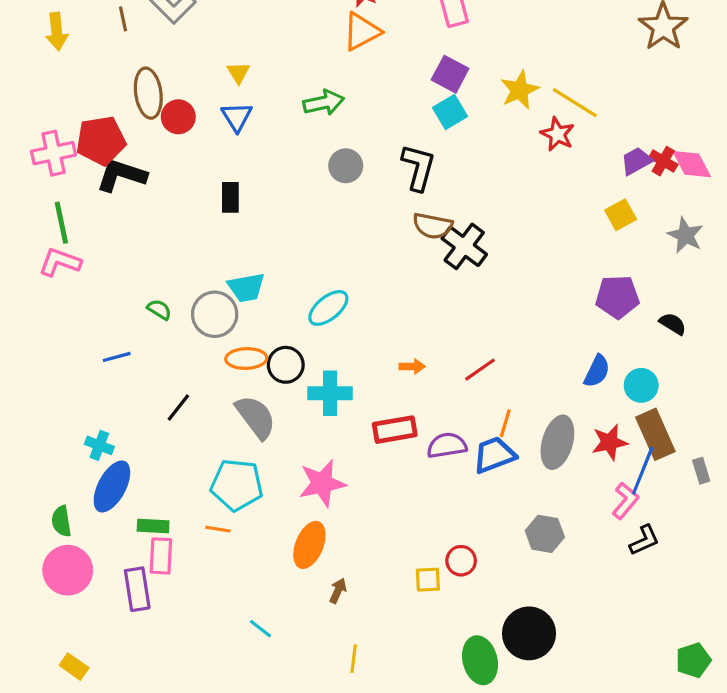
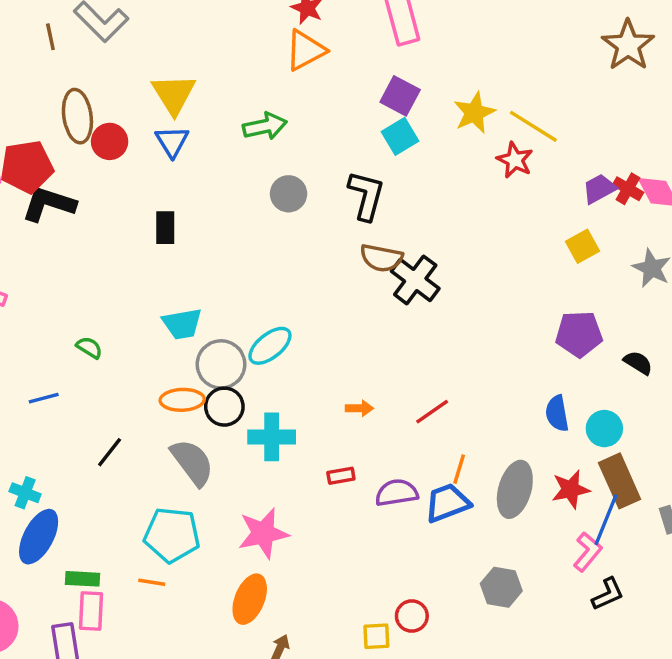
yellow triangle: (238, 73) -> (174, 94), size x1.8
gray circle: (215, 314) -> (221, 364), moved
blue semicircle: (597, 371) -> (557, 413), turned 144
red rectangle: (395, 430) -> (341, 476), size x0.6

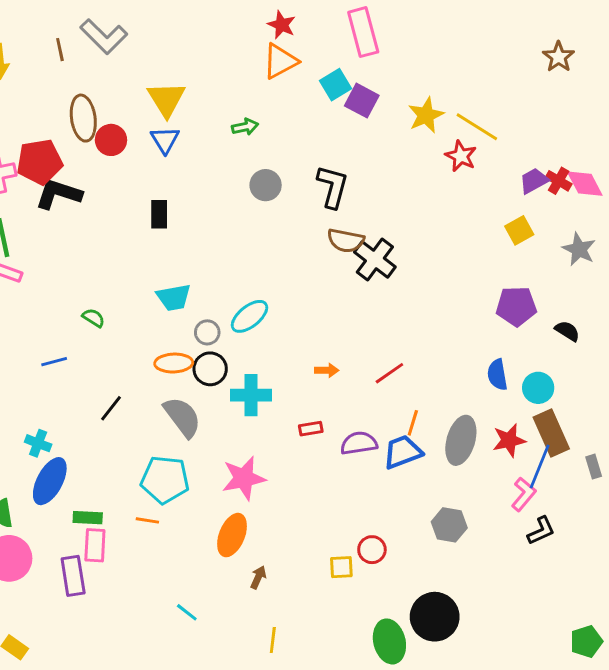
brown star: (628, 45) -> (559, 57), size x0.7
green arrow: (265, 126) -> (245, 127), size x0.7
cyan square: (400, 136) -> (336, 85), moved
gray circle: (221, 364) -> (207, 332), size x0.6

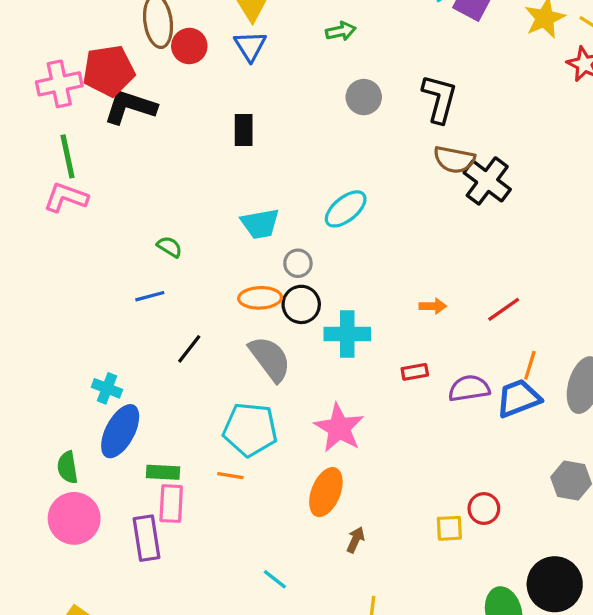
cyan ellipse: (249, 316) -> (346, 209), moved
blue line: (54, 362) -> (150, 296), moved
pink star: (244, 478) -> (339, 428), turned -30

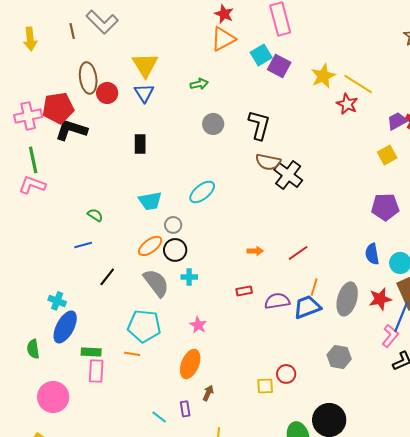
orange ellipse: (260, 298) -> (150, 246), turned -35
cyan cross: (347, 334) -> (189, 277), moved, size x0.6
pink star: (339, 428) -> (198, 325), size x0.6
pink circle: (74, 518) -> (53, 397), moved
purple rectangle: (146, 538) -> (185, 409), moved, size x0.6

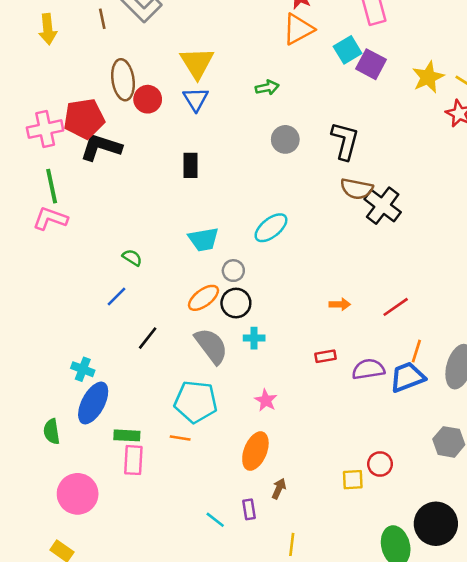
blue line: (83, 245) -> (117, 297), turned -30

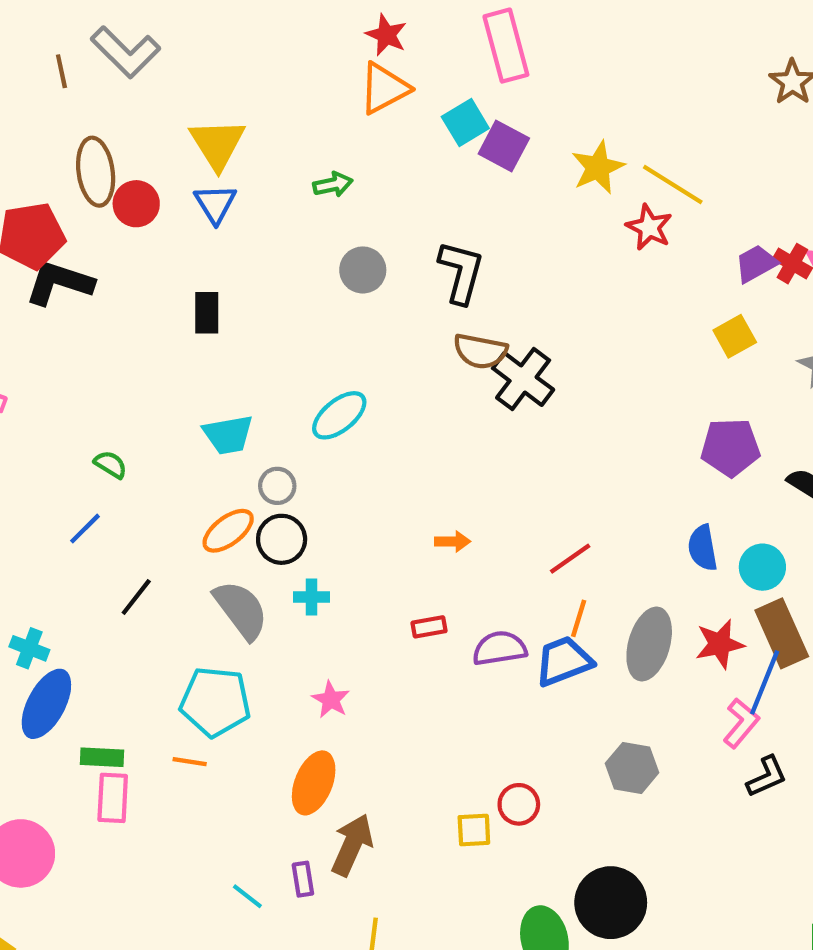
red line: (396, 307) -> (570, 559), moved
brown arrow: (279, 489) -> (352, 845), size x1.8

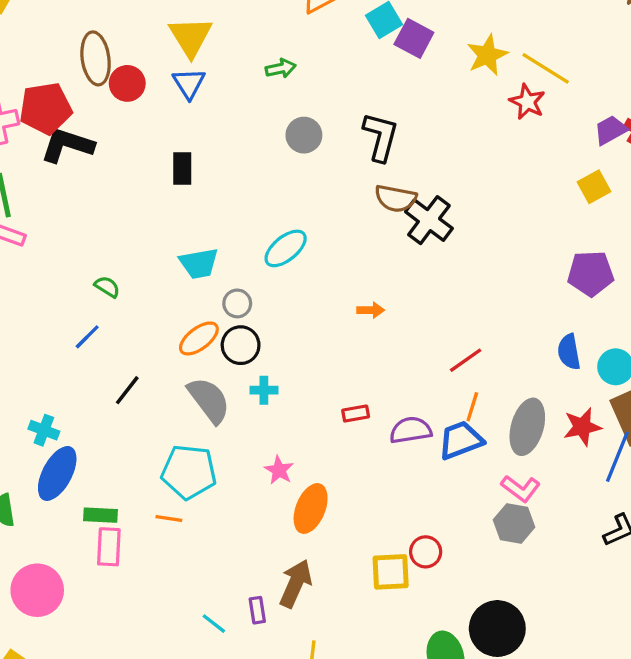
orange arrow: (453, 541) -> (371, 310), moved
pink L-shape: (741, 723) -> (521, 488), moved, turned 87
orange ellipse: (314, 783) -> (311, 509), moved
yellow square: (474, 830) -> (391, 572), size x1.4

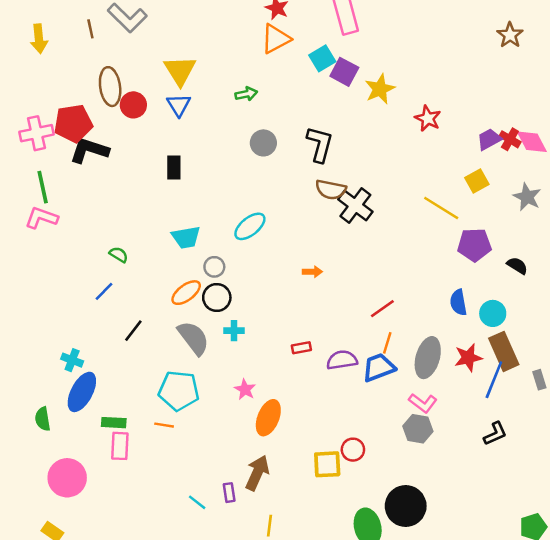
yellow star: (487, 55) -> (380, 89), moved
yellow line: (546, 68) -> (441, 208), moved

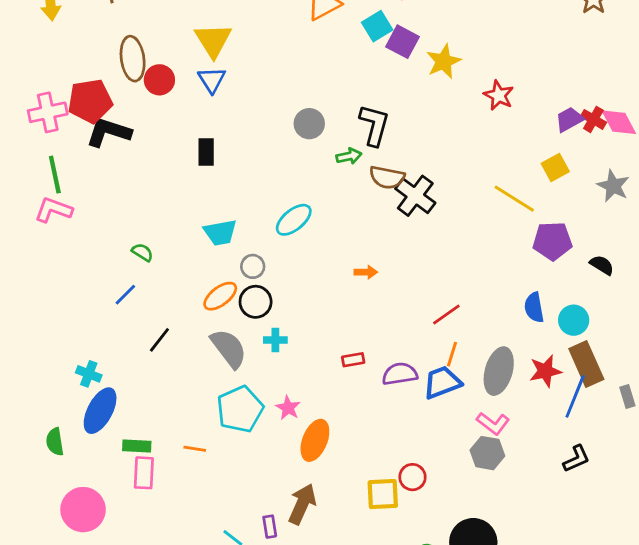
green arrow: (246, 94) -> (349, 156), moved
cyan pentagon: (179, 391) -> (240, 409), moved, turned -30

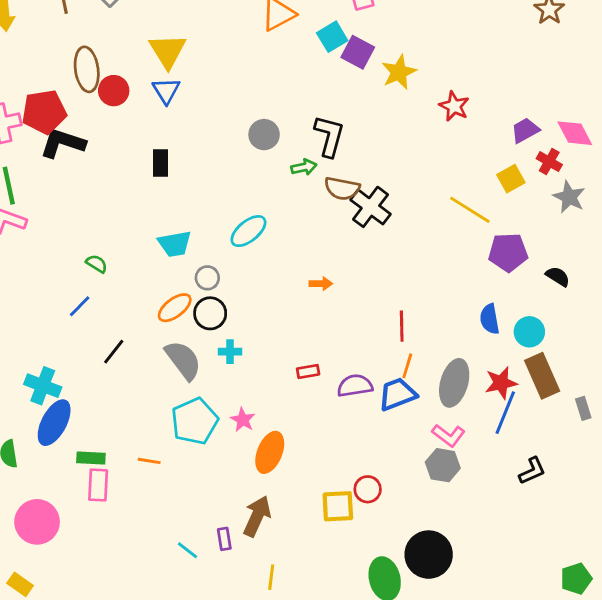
red cross: (593, 119) -> (549, 162), moved
red line: (446, 315) -> (402, 326), turned -56
cyan cross: (89, 374) -> (43, 386), size x1.4
blue line: (575, 396) -> (505, 413), moved

